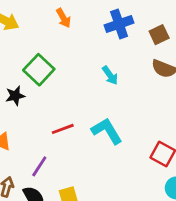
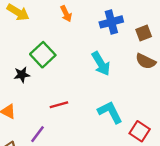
cyan arrow: (110, 75) -> (101, 64), size x1.5
cyan L-shape: (107, 131) -> (110, 112), moved

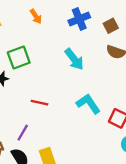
green square: (43, 55) -> (19, 57), turned 30
red line: (59, 105) -> (40, 103), turned 35

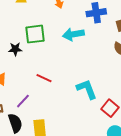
cyan arrow: (74, 59) -> (73, 34), moved, turned 105

